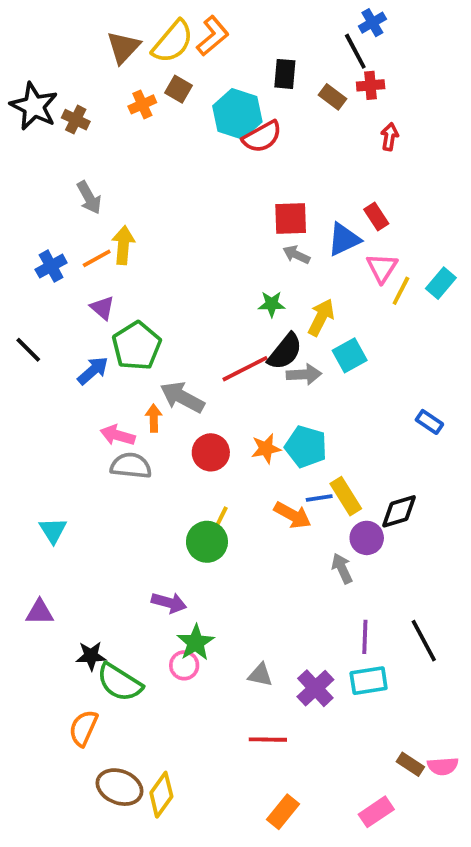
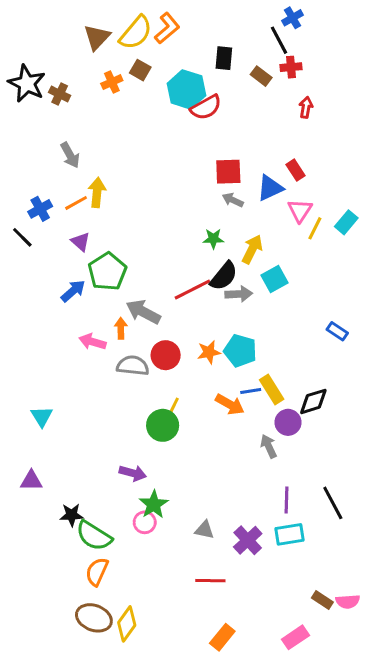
black line: (28, 350) -> (22, 237), moved
gray semicircle: (131, 466) -> (133, 366), moved
orange semicircle: (83, 728) -> (97, 572), moved

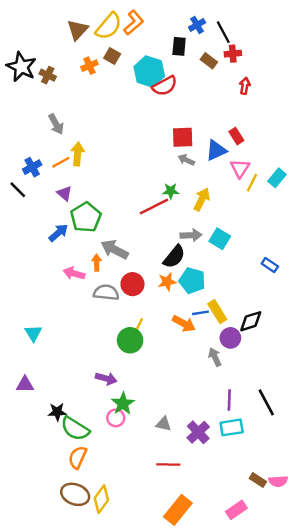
blue cross: (292, 18) -> (197, 25), moved
black semicircle: (224, 276) -> (174, 257), moved
cyan square: (275, 279) -> (220, 239), moved, turned -30
red line: (192, 289) -> (154, 207), moved
orange rectangle: (222, 637) -> (178, 510), size x1.4

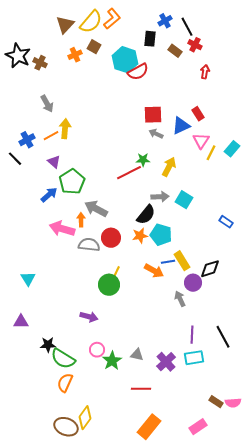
red cross: (233, 54) -> (195, 45), turned 32
pink arrow: (74, 273) -> (62, 229), size x1.4
green star: (123, 404) -> (112, 361), moved
brown ellipse: (75, 494) -> (66, 427), moved

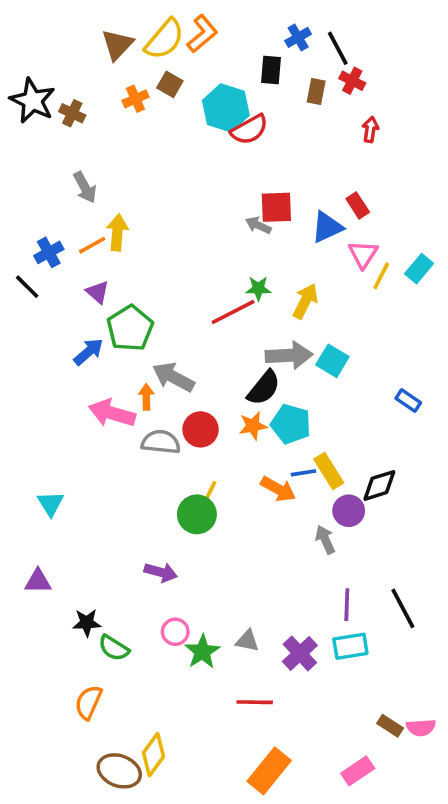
brown rectangle: (175, 51) -> (316, 92), turned 64
gray arrow: (156, 134) -> (258, 225), moved
gray arrow: (160, 197) -> (289, 355), size x1.4
green semicircle: (63, 359) -> (114, 648), size x0.7
orange semicircle: (65, 383) -> (89, 702), moved

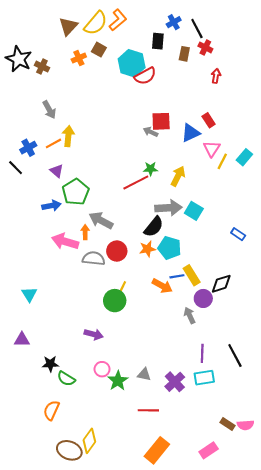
blue arrow: (89, 352) -> (51, 206), turned 30

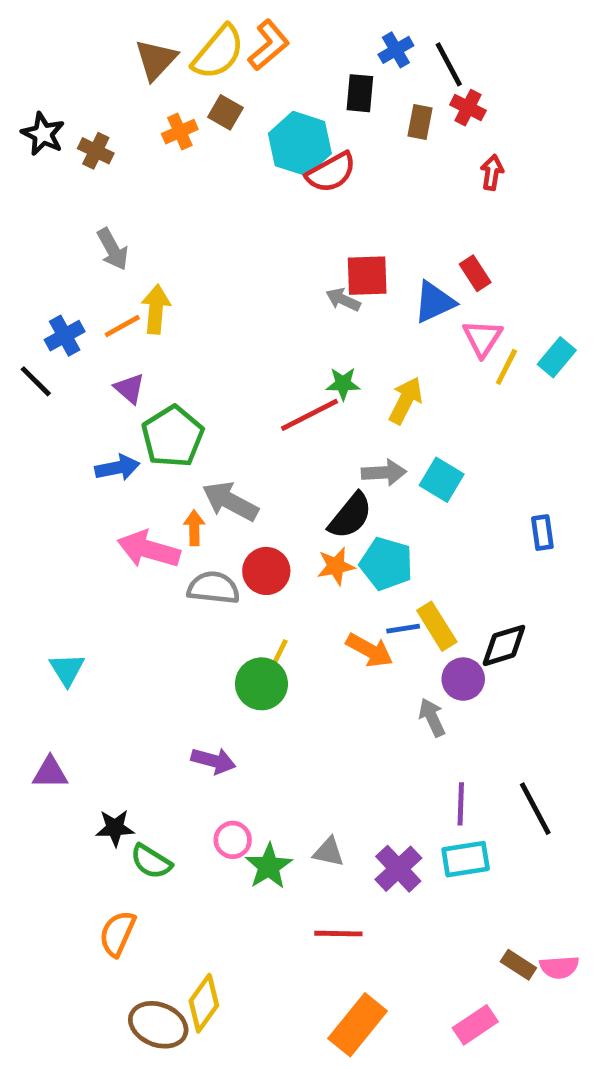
black star: (19, 59) -> (43, 134), size x0.7
gray arrow: (168, 208) -> (384, 473), size x0.7
blue rectangle: (238, 234) -> (542, 533), turned 48

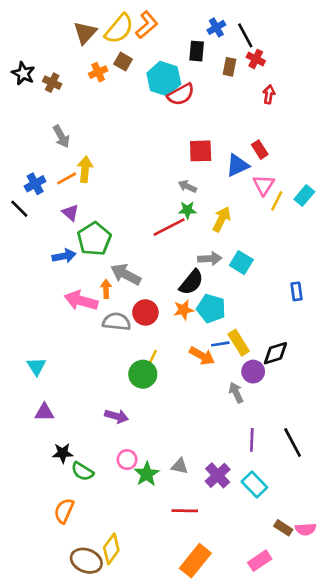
gray arrow: (343, 300) -> (187, 186), moved
purple triangle: (50, 773) -> (44, 412), moved
cyan rectangle: (466, 859) -> (254, 485), moved, turned 55

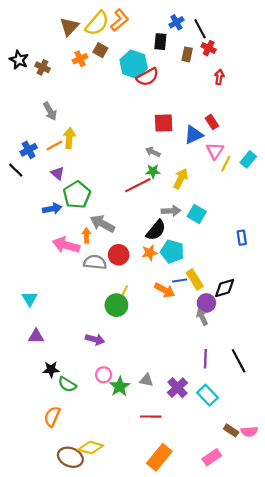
gray arrow: (236, 393) -> (202, 317), moved
yellow diamond: (111, 549) -> (91, 448), turned 70

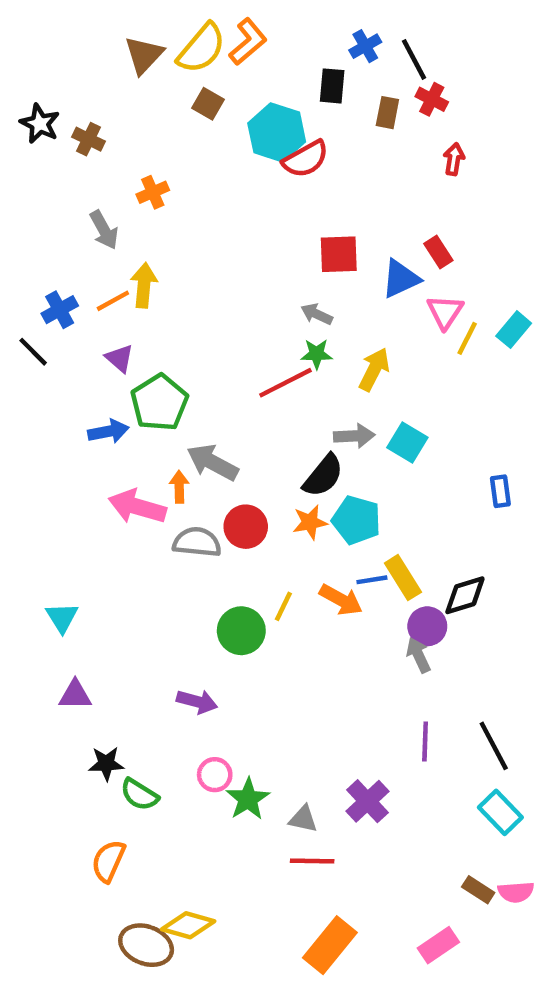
orange cross: (80, 59) -> (153, 192), moved
yellow line: (124, 292) -> (283, 606), moved
gray triangle: (146, 380) -> (303, 819), moved
cyan rectangle: (207, 395) -> (500, 812), moved

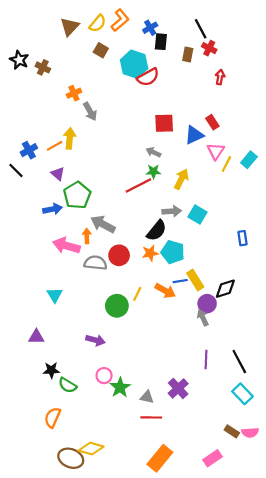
blue cross: (365, 46) -> (150, 28), moved
yellow semicircle: (201, 48) -> (98, 23), size x0.7
gray arrow: (104, 230) -> (90, 111), moved
cyan triangle: (62, 617) -> (55, 295), moved

